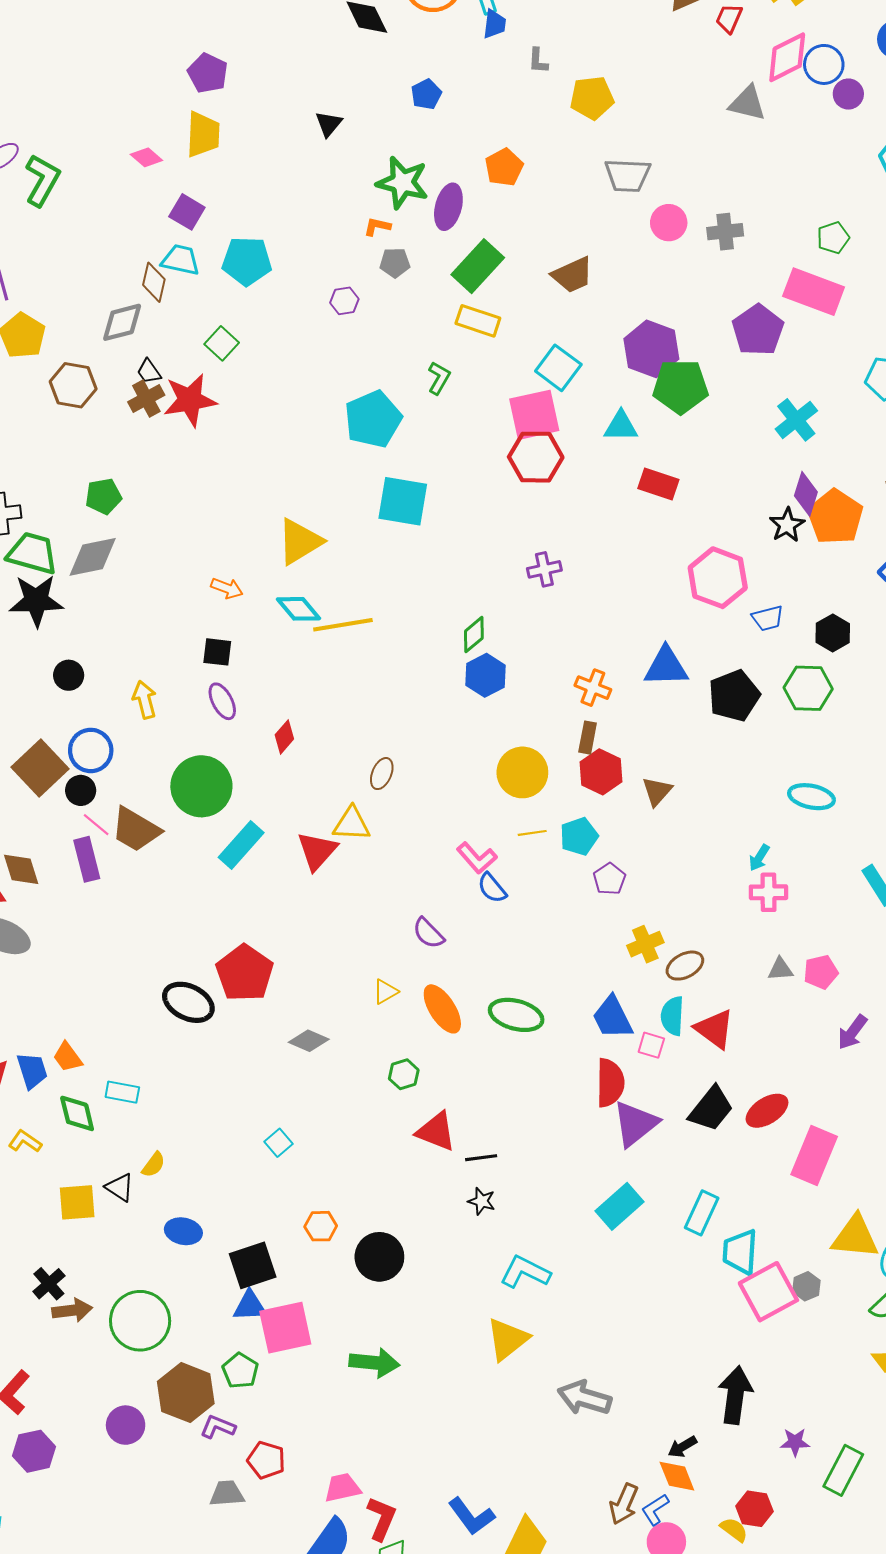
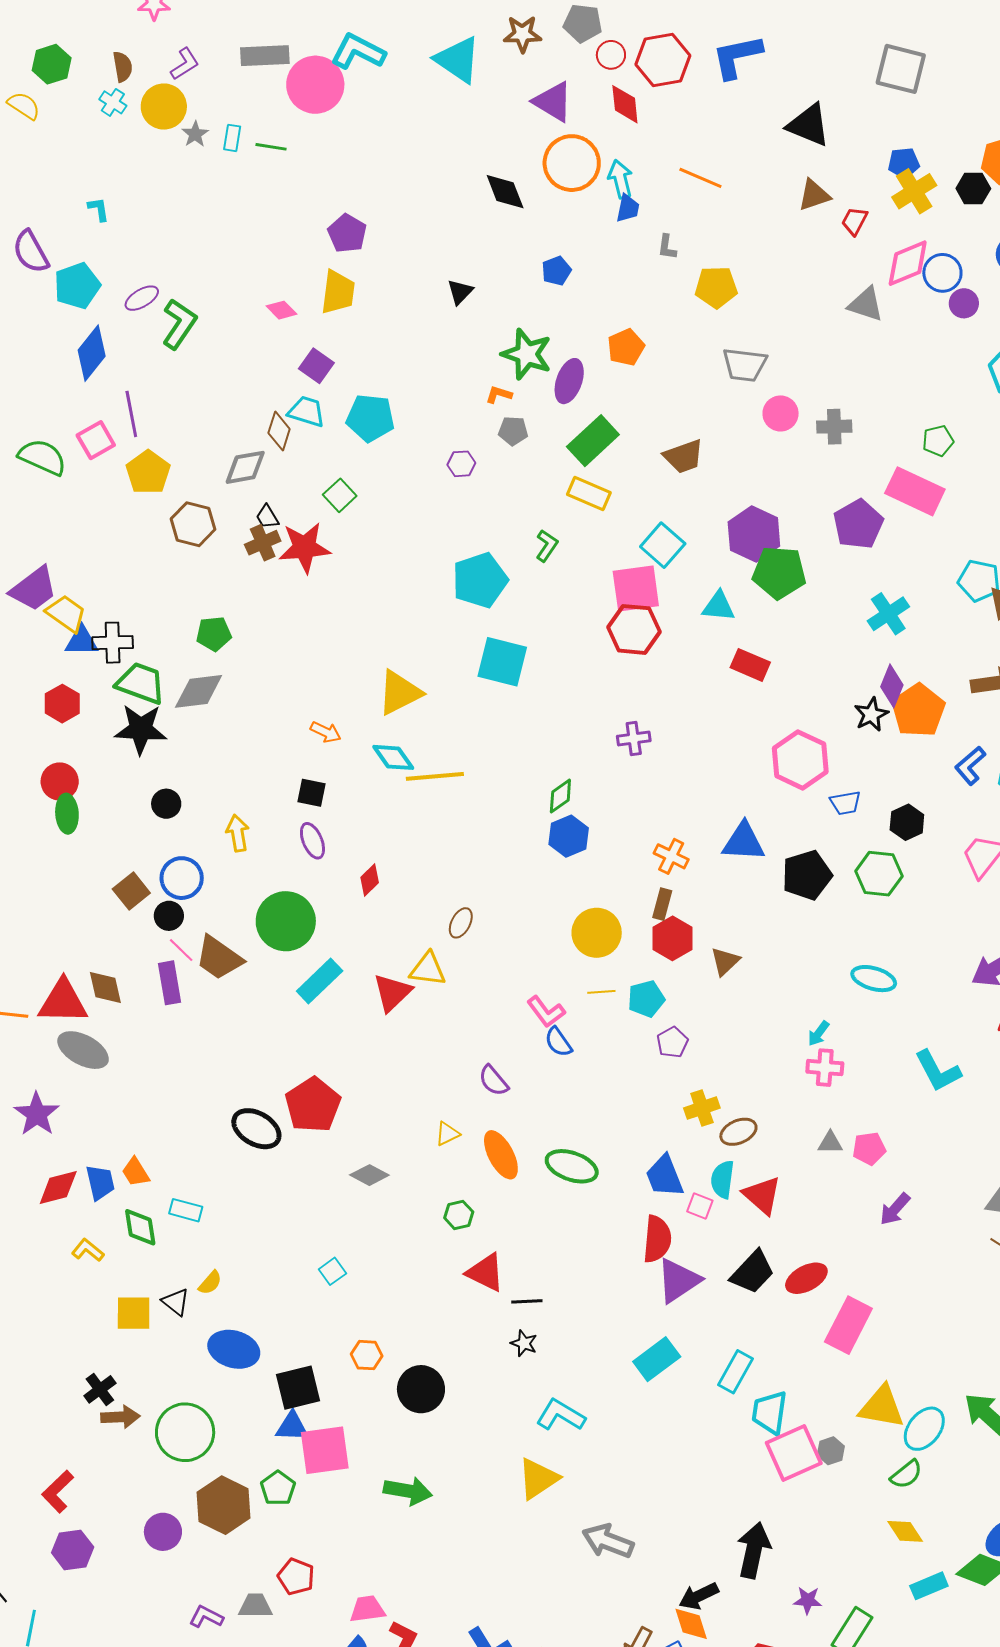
brown square: (40, 768) -> (131, 891), size x0.7
blue ellipse: (183, 1231) -> (234, 1349), size x1.4
purple L-shape: (218, 1427) -> (206, 1617), moved
black arrow: (682, 1447) -> (699, 1596), size x1.4

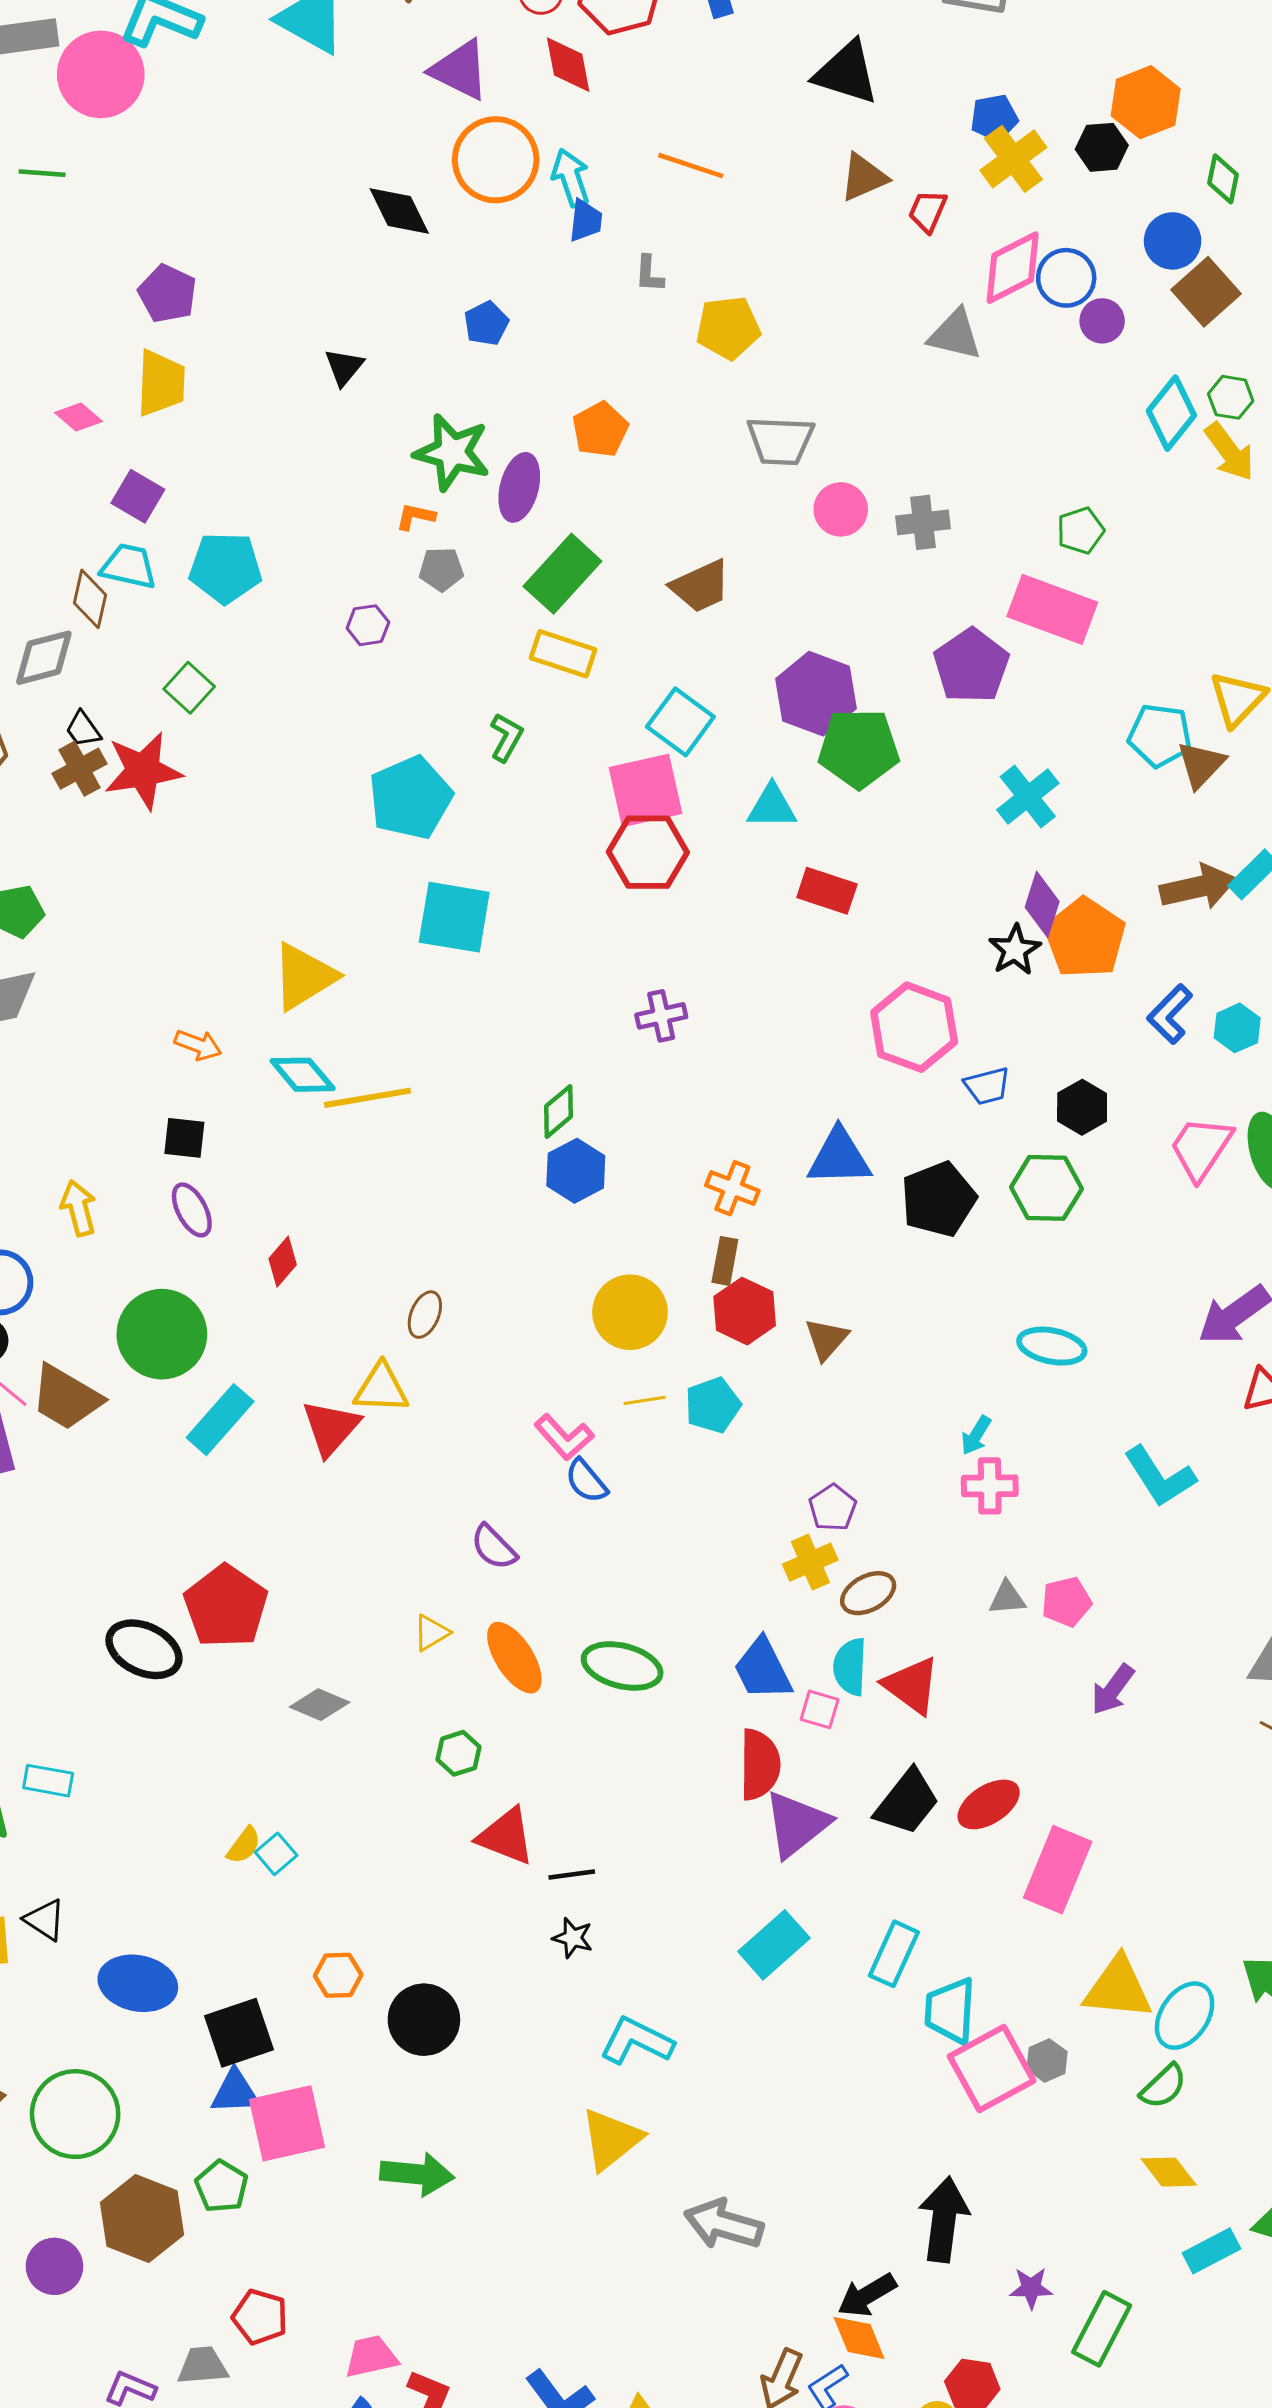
purple pentagon: (672, 1042) -> (833, 1508), moved
yellow semicircle: (210, 1283) -> (244, 1845), moved

